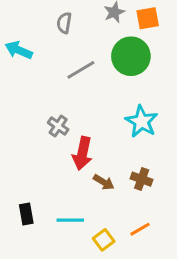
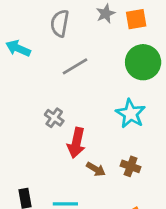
gray semicircle: (64, 23) -> (60, 23), size x1.4
green circle: (131, 56) -> (143, 62), moved

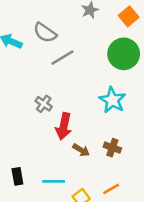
orange square: (136, 19) -> (129, 16), moved, turned -30
gray semicircle: (60, 23) -> (45, 33), moved, turned -65

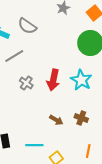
gray line: (62, 58) -> (14, 56), moved
red arrow: (64, 126) -> (53, 80), moved
orange line: (111, 189) -> (88, 151), moved, turned -48

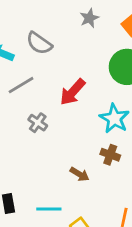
red arrow: (53, 80) -> (73, 92), moved, turned 30
brown cross: (81, 118) -> (110, 155), moved

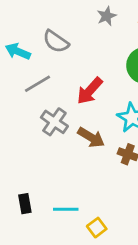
gray cross: (38, 123) -> (54, 122), size x1.4
brown arrow: (80, 174) -> (91, 137), moved, size x1.4

